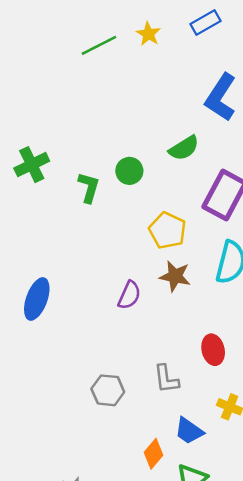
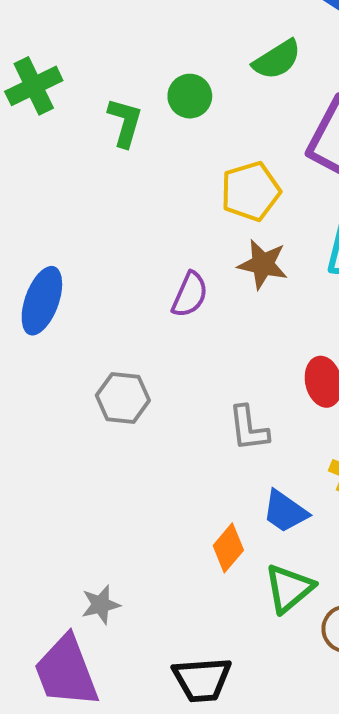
yellow pentagon: (167, 231) -> (251, 191), turned 30
gray hexagon: (108, 390) -> (123, 398), moved

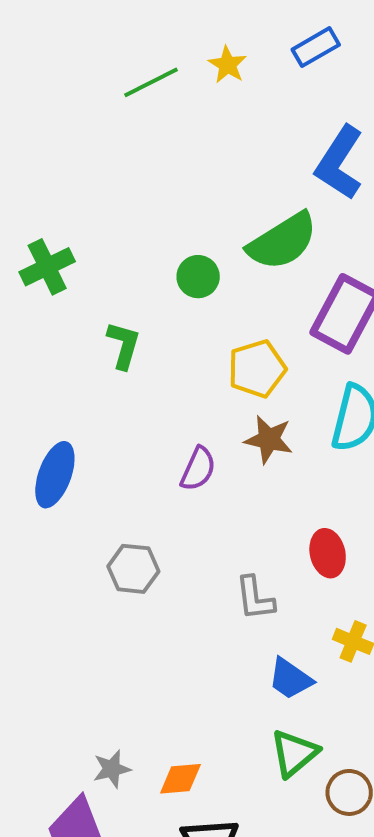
green semicircle: (277, 60) -> (282, 241), size x1.5
green L-shape: (125, 122) -> (124, 345), moved
orange diamond: (228, 548) -> (180, 779), moved, turned 45

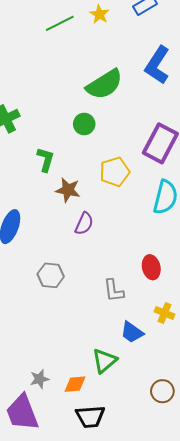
green semicircle: (282, 241) -> (104, 84), moved
brown star: (269, 439) -> (68, 190), moved
green triangle: (294, 753) -> (104, 361), moved

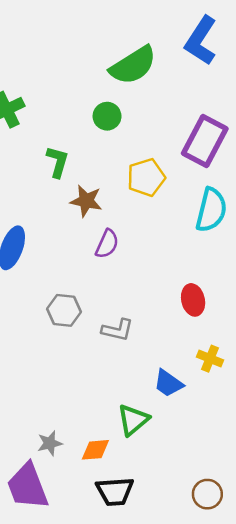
gray L-shape: (114, 291) -> (117, 330), moved, turned -70
brown circle: (162, 391) -> (207, 494), moved

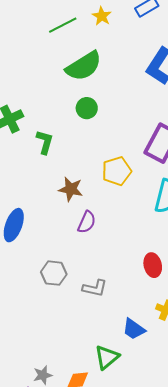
green semicircle: (133, 65) -> (84, 66), moved
green circle: (107, 116) -> (87, 108), moved
green L-shape: (58, 162) -> (45, 142), moved

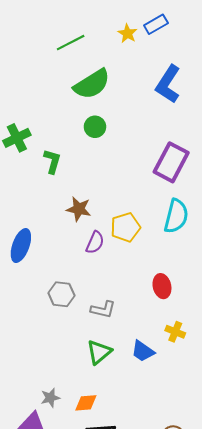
yellow star: (102, 16) -> (127, 33), moved
yellow pentagon: (117, 171) -> (125, 227), moved
green triangle: (107, 357) -> (99, 352), moved

